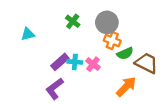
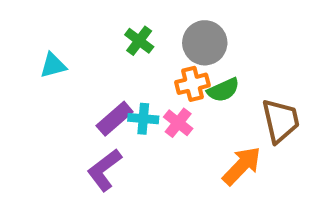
orange cross: (112, 41) -> (192, 84), moved, turned -35
green semicircle: (125, 53) -> (223, 90), moved
brown trapezoid: (146, 63) -> (281, 121), turned 50

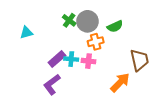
gray circle: (205, 43) -> (87, 21), moved
green semicircle: (223, 90) -> (115, 26), moved
pink cross: (178, 123) -> (88, 61), turned -32

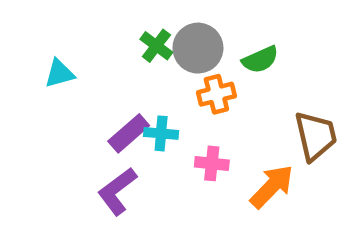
pink cross: (88, 61) -> (212, 163), moved

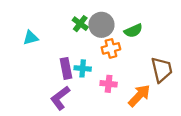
purple rectangle: (129, 133) -> (66, 68), turned -60

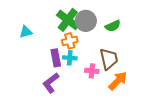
green cross: (80, 24) -> (68, 20), size x1.6
orange cross: (111, 48) -> (70, 41), moved
brown trapezoid: (162, 70) -> (109, 59), moved

